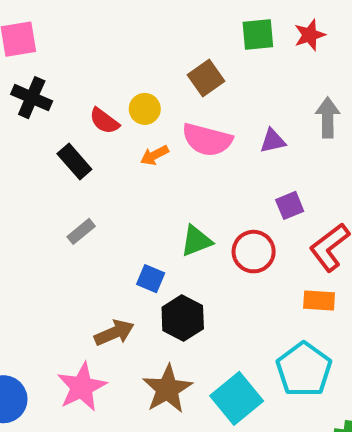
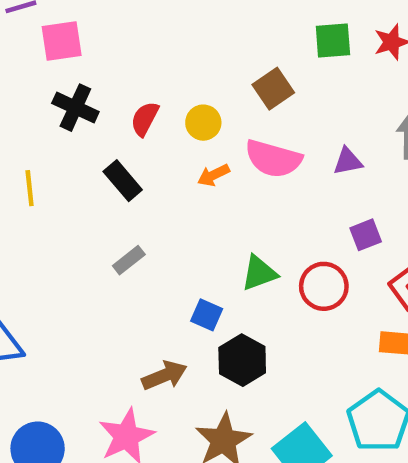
red semicircle: (104, 121) -> (145, 119), moved, turned 80

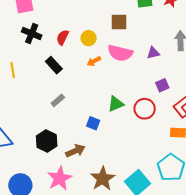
brown square: (273, 89) -> (119, 22), turned 36
black hexagon: (242, 360) -> (47, 141), moved

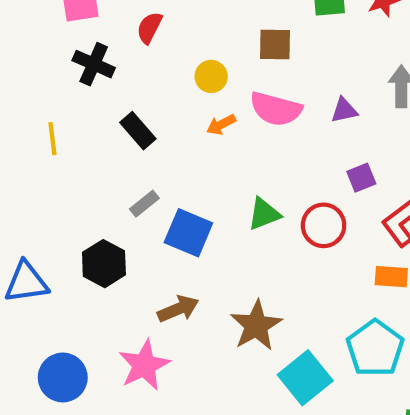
red semicircle: (63, 37) -> (149, 28), moved
blue square: (93, 123) -> (188, 233), moved, size x1.6
black hexagon: (47, 141) -> (104, 264), moved
brown star: (103, 179) -> (256, 325), moved

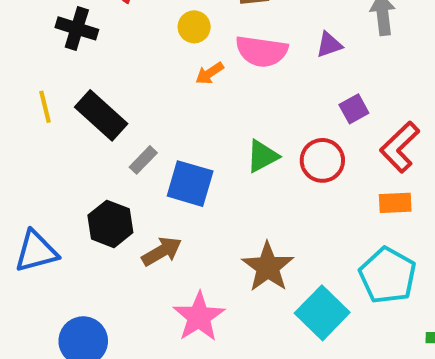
black rectangle: (138, 131) -> (101, 115), moved, size x1.4
brown arrow: (178, 309) -> (162, 251), moved
pink star: (144, 365) -> (199, 317), moved

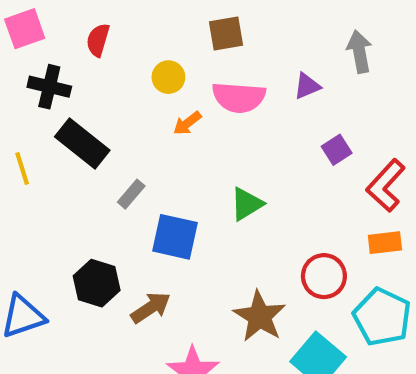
black rectangle: (101, 115) -> (82, 144), moved
gray rectangle: (143, 160) -> (131, 194), moved
red circle: (322, 160) -> (324, 276), moved

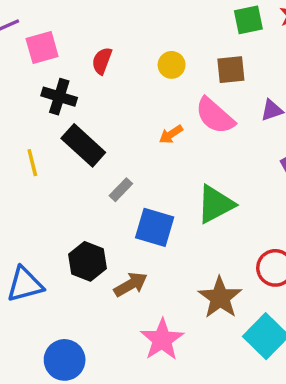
brown square: (226, 33) -> (231, 70), moved
yellow circle: (168, 77) -> (172, 65), moved
pink semicircle: (239, 97) -> (215, 116), turned 33
green triangle: (247, 204) -> (216, 204), size x1.4

